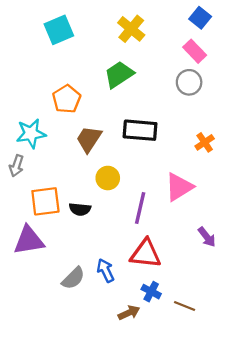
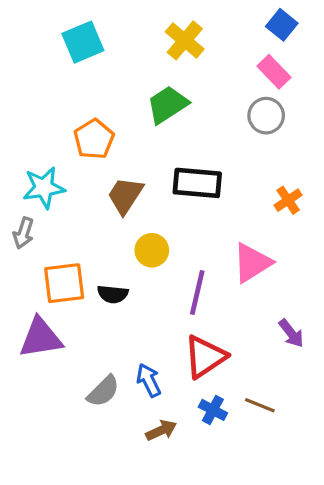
red triangle: (146, 254) -> (205, 357), turned -40
brown line: (185, 306) -> (260, 405), moved
brown arrow: (129, 313) -> (161, 430), moved

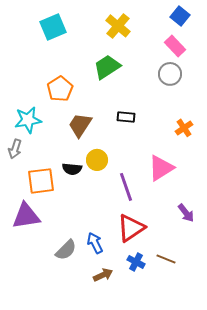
black rectangle: (197, 183) -> (126, 117), size x0.6
purple line: (197, 293) -> (126, 187), turned -32
black semicircle: (113, 294) -> (72, 169), moved

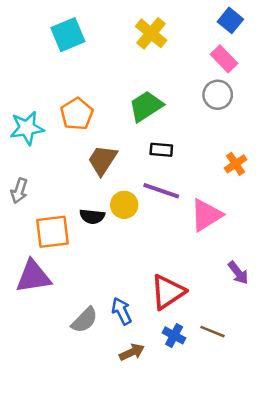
green trapezoid: (107, 67) -> (146, 106), moved
cyan star: (28, 120) -> (27, 128), moved
purple line: (126, 187) -> (161, 191), moved, turned -52

